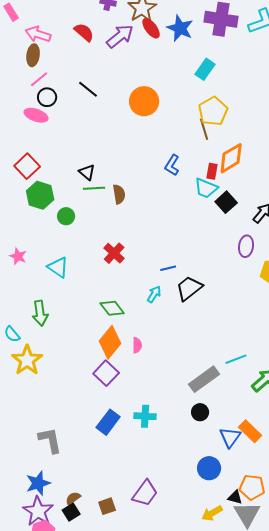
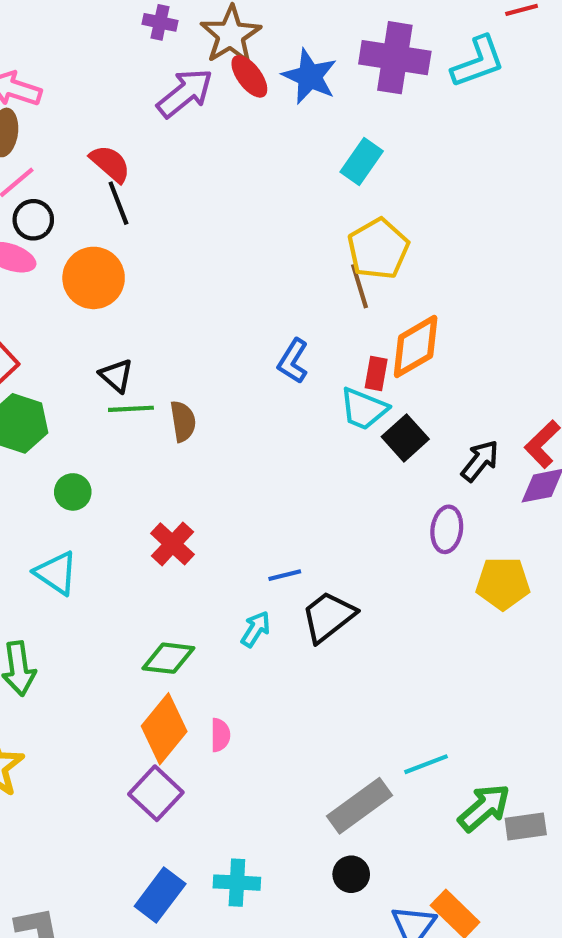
red semicircle: (84, 32) -> (110, 164), moved
black line: (88, 89) -> (118, 203), turned 30
orange circle: (144, 101) -> (94, 278), moved
green circle: (66, 216) -> (73, 492), moved
green diamond: (112, 308) -> (168, 658), turned -45

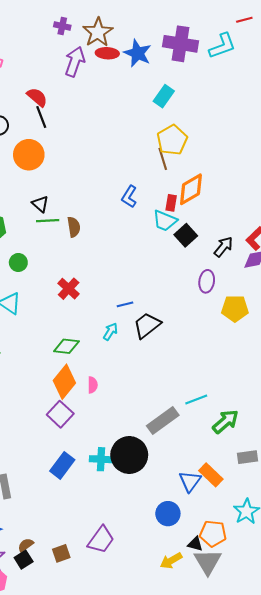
red ellipse: (249, 76) -> (107, 53), turned -50
purple arrow: (185, 93) -> (75, 62), turned -32
gray rectangle: (526, 826) -> (247, 457), moved
black circle: (351, 874) -> (129, 455), moved, size x2.0

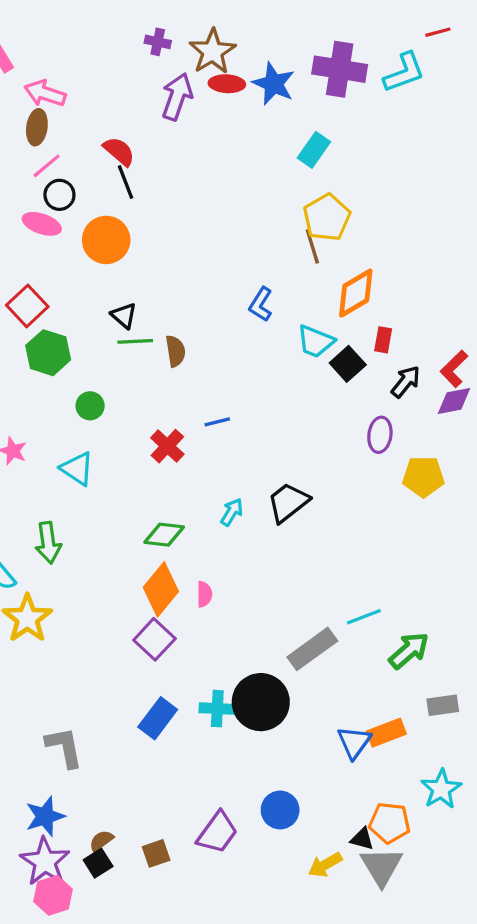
red rectangle: (171, 203) -> (383, 340), moved
blue line: (125, 304) -> (217, 422), moved
orange rectangle: (211, 475) -> (386, 733), turned -65
blue circle: (168, 514) -> (280, 810), moved

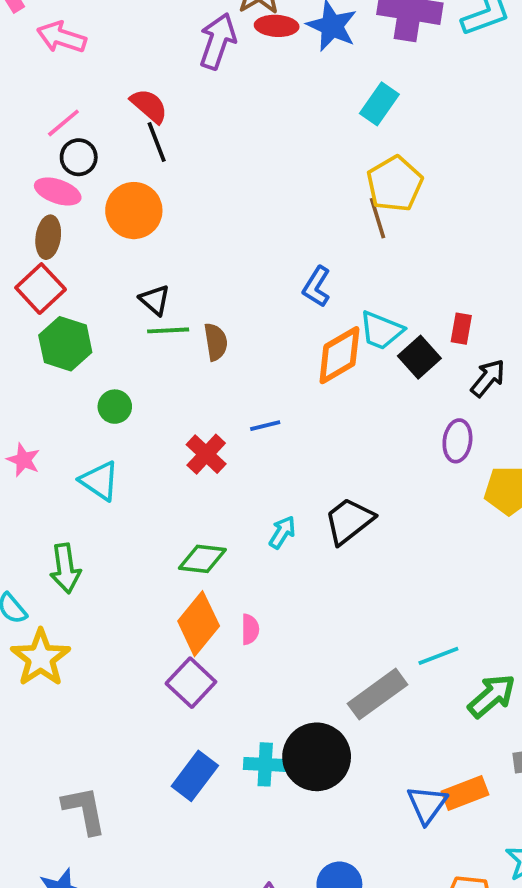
brown ellipse: (37, 127) -> (48, 237), moved
orange diamond: (356, 293) -> (339, 355), moved

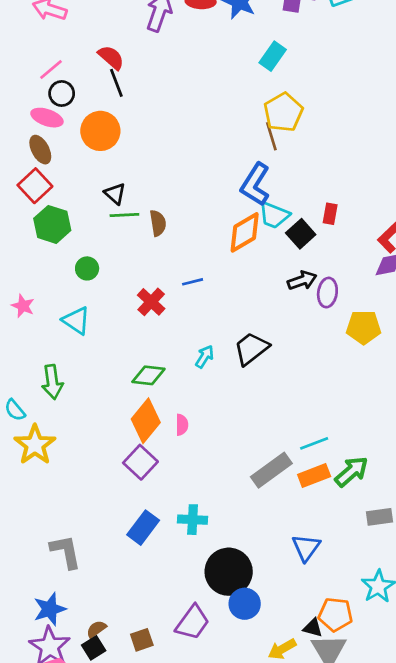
brown ellipse: (48, 237) -> (40, 150), turned -36
blue L-shape: (317, 287) -> (255, 184), moved, size x1.5
black arrow: (488, 378) -> (302, 281), moved, turned 32
black circle: (317, 757) -> (229, 572), moved
orange rectangle: (465, 793) -> (314, 476), moved

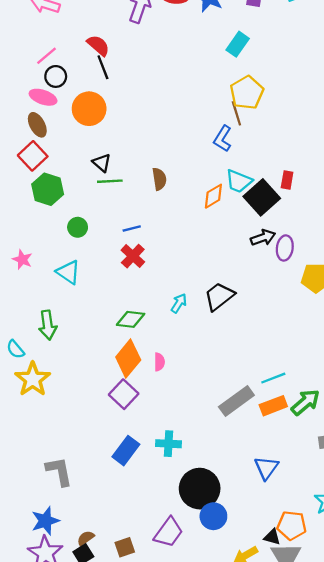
blue L-shape: (255, 184) -> (223, 139), moved, size x0.7
brown semicircle: (158, 223) -> (159, 179), moved
orange diamond: (245, 232) -> (213, 196), size x0.7
black square: (301, 234) -> (262, 197), size x1.4
blue line: (193, 282) -> (132, 228), moved

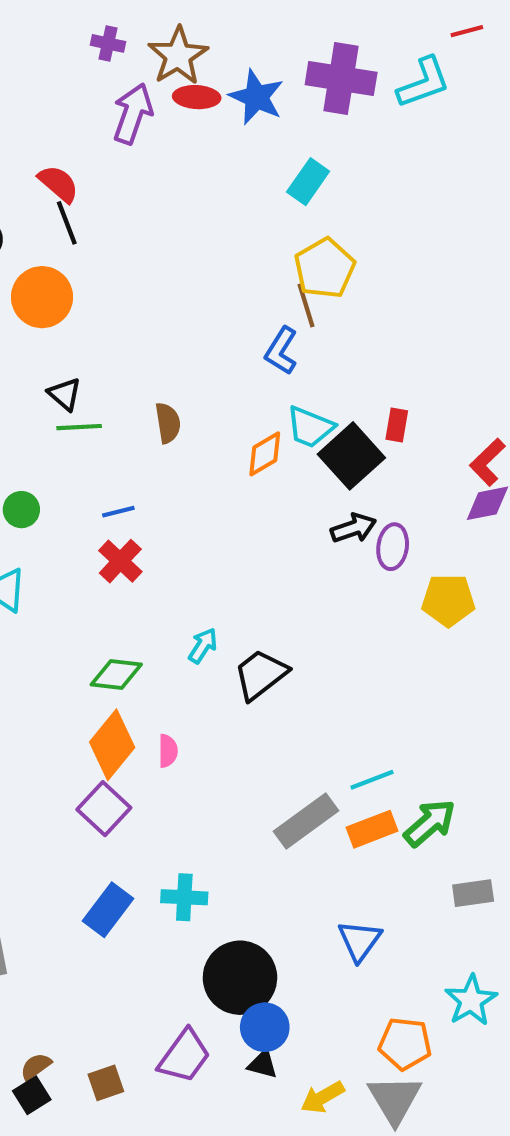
black trapezoid: (219, 296) -> (261, 675), moved
black triangle: (272, 537) -> (263, 1064), moved

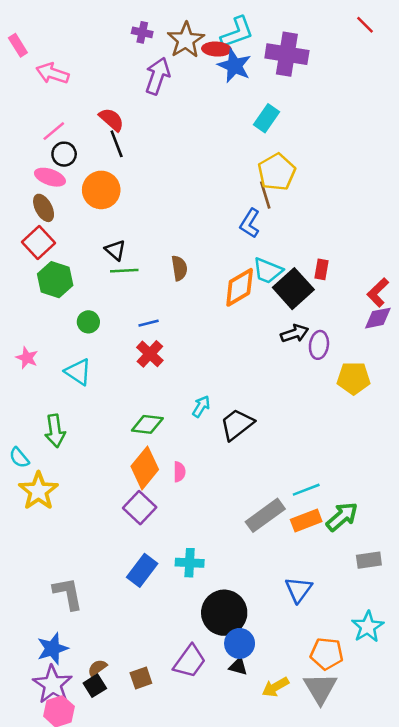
red line: (467, 31) -> (365, 25), turned 60
cyan L-shape: (424, 83) -> (237, 32), moved
red ellipse: (197, 97) -> (216, 49), moved
orange diamond: (265, 454) -> (240, 287), size x1.4

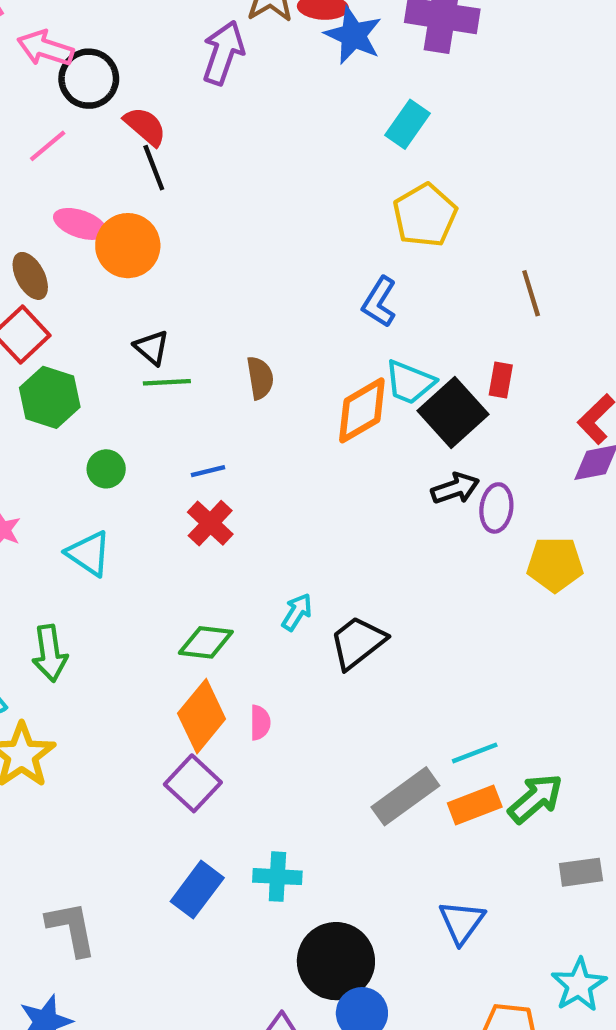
black circle: (64, 154) -> (89, 79), moved, size x1.4
pink ellipse: (50, 177) -> (80, 224), moved
brown line: (265, 195) -> (531, 293), moved

